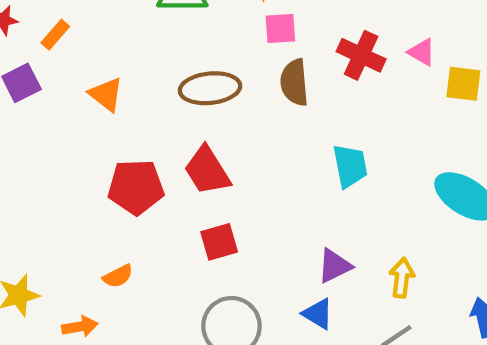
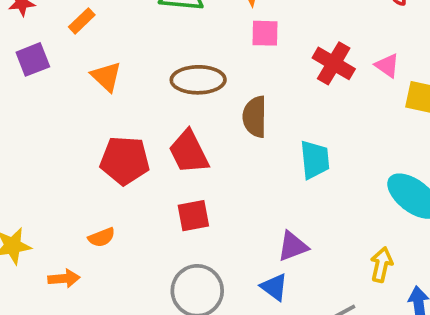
orange rectangle: (55, 35) -> (82, 21), moved
brown semicircle: (294, 82) -> (255, 117), moved
yellow arrow: (402, 278) -> (381, 265), moved

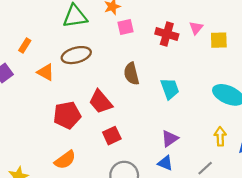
pink triangle: (387, 66) -> (196, 28), turned 48
brown ellipse: (198, 80) -> (76, 55), moved
orange semicircle: (102, 237) -> (65, 160), size x1.5

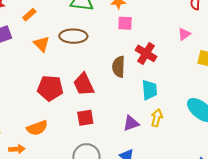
pink triangle: (196, 28) -> (184, 34), moved
red cross: (167, 34) -> (146, 53), moved
yellow arrow: (220, 136) -> (157, 118), moved
purple triangle: (170, 139) -> (131, 123), moved

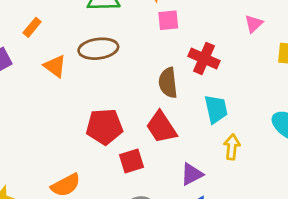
red trapezoid: (84, 84) -> (161, 127), moved
red pentagon: (50, 88) -> (104, 127), moved
purple triangle: (131, 123) -> (192, 174), moved

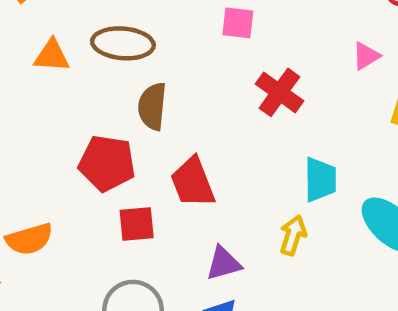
orange triangle: (55, 66) -> (52, 56), turned -45
brown semicircle: (168, 83) -> (152, 106), moved
cyan trapezoid: (216, 109) -> (320, 180), moved

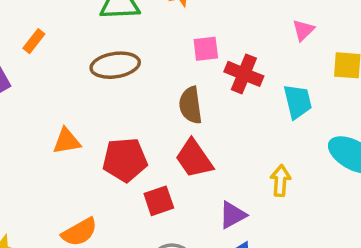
pink square: (238, 23) -> (206, 49), moved
orange triangle: (52, 56) -> (67, 141), moved
brown semicircle: (152, 106) -> (191, 105), moved
cyan trapezoid: (320, 180) -> (298, 102), moved

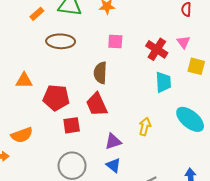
pink triangle: (303, 30) -> (184, 42), moved, turned -32
orange rectangle: (34, 41) -> (37, 14), moved
red cross: (244, 74) -> (157, 49), moved

